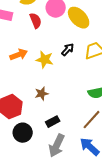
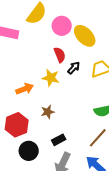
red semicircle: (36, 21) -> (60, 55), moved
orange arrow: (19, 55) -> (25, 89), moved

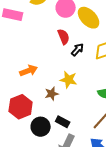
yellow star: (51, 78) -> (69, 80), moved
black rectangle: (59, 140) -> (63, 122), turned 56
black circle: (29, 151) -> (41, 127), moved

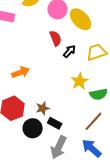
yellow star: (69, 80) -> (80, 81), moved, turned 30
brown star: (52, 94) -> (43, 108), moved

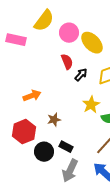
brown star: (43, 108) -> (54, 120), moved

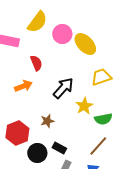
red semicircle: (67, 62) -> (36, 63), moved
black arrow: (81, 75) -> (63, 88), moved, size x1.6
orange arrow: (32, 96) -> (23, 86), moved

